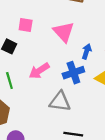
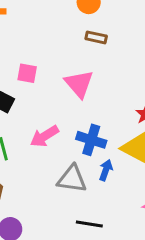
blue arrow: (87, 51) -> (106, 170), moved
blue cross: (73, 73) -> (91, 140), turned 35

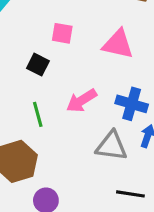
pink triangle: (79, 84) -> (118, 44), turned -36

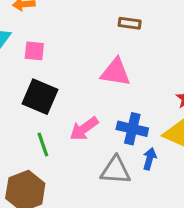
pink square: (62, 33) -> (34, 51), moved
black square: (38, 65) -> (40, 97), size x1.6

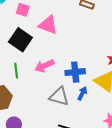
pink triangle: (116, 72) -> (48, 25), moved
blue cross: (132, 129) -> (75, 72), turned -30

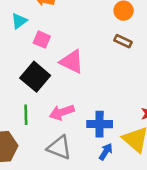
gray triangle: (59, 96) -> (59, 148), moved

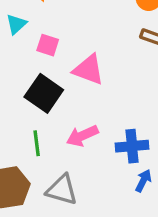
gray triangle: (59, 148) -> (62, 190), moved

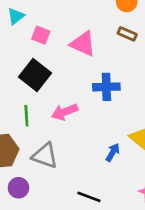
pink triangle: (89, 70) -> (83, 44), moved
blue cross: (132, 146) -> (106, 87), moved

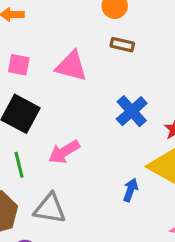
blue cross: (106, 87) -> (132, 111), moved, turned -30

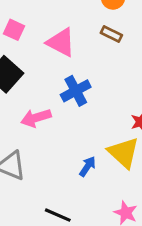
blue cross: (132, 111) -> (76, 91), moved

